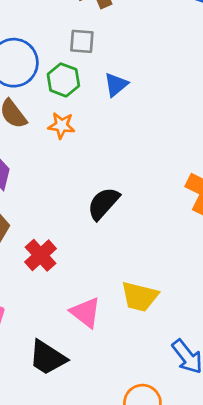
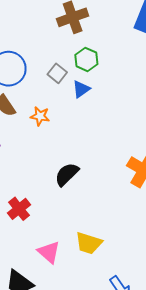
gray square: (82, 41) -> (57, 73), moved, turned 30
green hexagon: (63, 80) -> (86, 59), moved

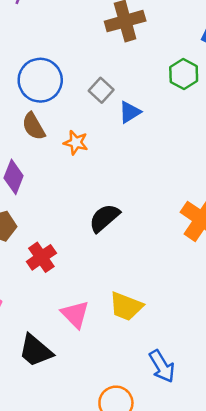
green hexagon: (86, 59) -> (184, 74), moved

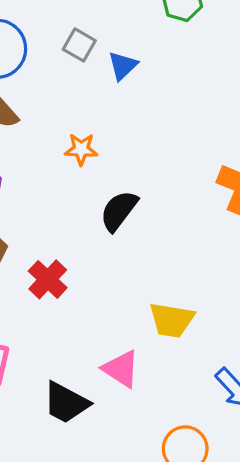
orange star: (76, 143) -> (81, 149), moved
pink triangle: (75, 314) -> (121, 369), moved

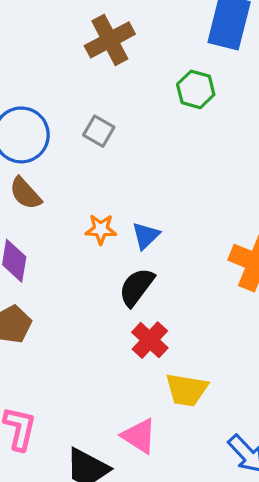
blue triangle: (123, 66) -> (146, 236), moved
red cross: (48, 279) -> (150, 340), moved

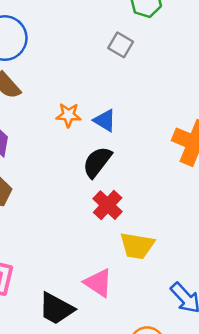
gray square: (99, 131) -> (121, 45), moved
blue triangle: (146, 236) -> (105, 120), turned -45

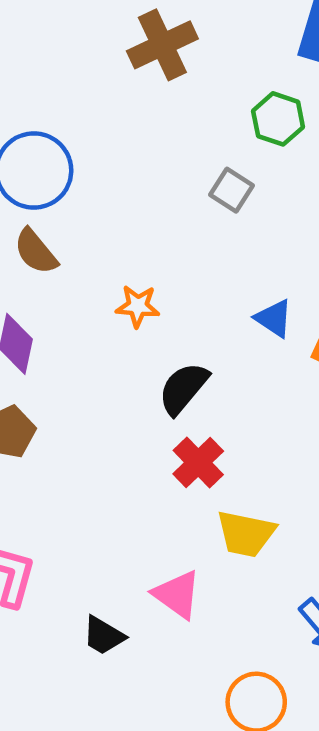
blue triangle: (105, 120) -> (274, 318), moved
black trapezoid: (56, 309) -> (104, 636), size x0.7

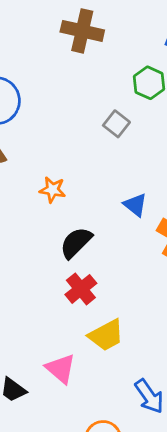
brown cross: (162, 45) -> (82, 31), turned 33
yellow trapezoid: (246, 534) -> (106, 335), turned -45

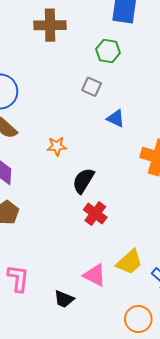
blue triangle: (135, 205) -> (116, 119), moved
yellow trapezoid: (106, 335) -> (129, 262), moved

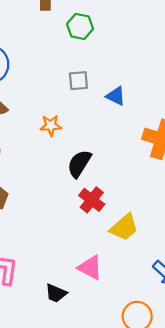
green hexagon: (108, 51) -> (80, 26), moved
gray square: (92, 87) -> (78, 81), moved, turned -30
yellow trapezoid: (129, 262) -> (124, 227), moved

